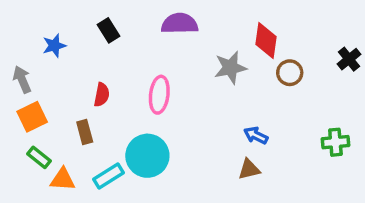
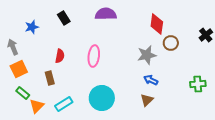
gray star: (230, 68) -> (147, 55), moved
cyan circle: (147, 156) -> (102, 98), moved
brown triangle: (249, 169) -> (147, 100), turned -32
orange triangle: (63, 179) -> (37, 106), turned -49

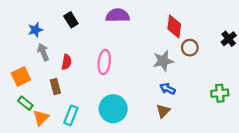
gray arrow: (13, 47) -> (43, 52), moved
cyan rectangle: (64, 104) -> (71, 115), turned -36

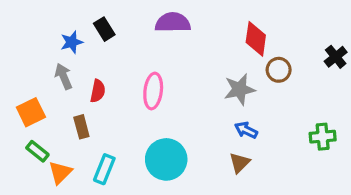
blue star: (35, 30) -> (72, 42), moved

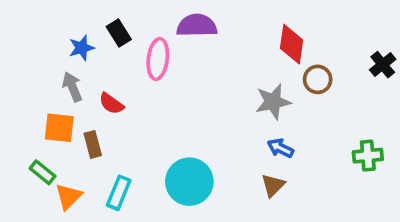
red semicircle: (98, 91) -> (111, 104), turned 115
pink ellipse: (153, 91) -> (158, 59), moved
orange square: (31, 112) -> (59, 128), moved, turned 32

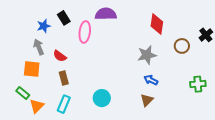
brown circle: (318, 79) -> (182, 46), moved
brown rectangle: (93, 144) -> (64, 78), moved
cyan circle: (189, 182) -> (102, 98), size x0.7

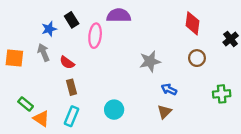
red diamond: (157, 24) -> (193, 23), moved
brown circle: (182, 46) -> (197, 58), moved
gray star: (147, 55) -> (150, 61), moved
orange square: (32, 69) -> (14, 58), moved
orange triangle: (37, 106) -> (41, 119), turned -42

